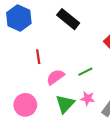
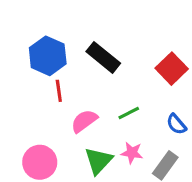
blue hexagon: (19, 18) -> (48, 56), moved
black rectangle: (68, 19) -> (103, 57), moved

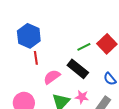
black rectangle: (103, 57) -> (78, 69), moved
green line: (129, 113) -> (84, 47), moved

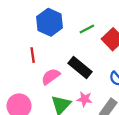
blue hexagon: (29, 36) -> (50, 22), moved
green line: (84, 47) -> (87, 29), moved

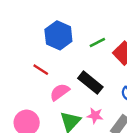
red line: (33, 55) -> (41, 70), turned -49

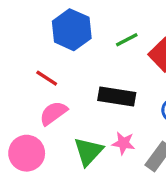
black rectangle: (90, 83) -> (117, 96), turned -30
pink semicircle: (60, 92) -> (53, 113), moved

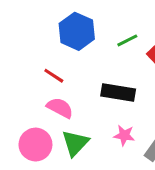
pink semicircle: (53, 113) -> (60, 108), turned 64
green triangle: (88, 151) -> (75, 143), moved

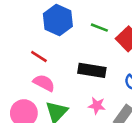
green line: (127, 40) -> (99, 28), turned 48

